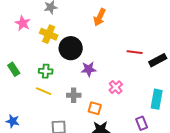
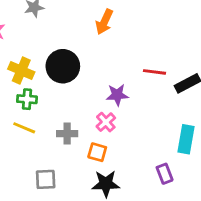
yellow cross: (49, 34) -> (21, 71), moved
purple star: (89, 69) -> (117, 95), moved
pink cross: (116, 87) -> (106, 122), moved

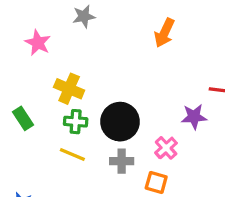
black circle: (63, 66) -> (120, 122), moved
purple star: (117, 95) -> (194, 117), moved

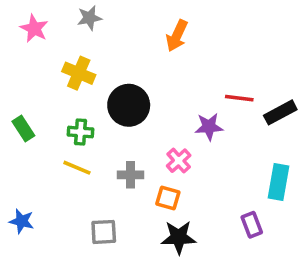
pink star: (38, 43) -> (34, 29), moved
yellow cross: (69, 89) -> (79, 73), moved
black circle: (120, 122) -> (129, 105), moved

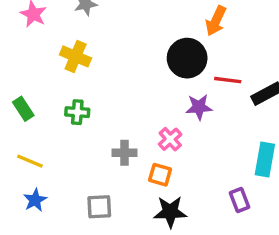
orange arrow: (177, 36) -> (216, 21), moved
black circle: (129, 105) -> (187, 58), moved
yellow line: (77, 168) -> (30, 161), moved
blue star: (22, 221) -> (35, 200), moved, turned 30

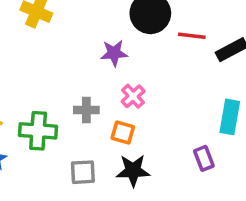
purple star: (199, 107) -> (114, 53), moved
green cross: (77, 112) -> (38, 131), moved, size x1.5
gray square: (99, 207) -> (83, 172), moved

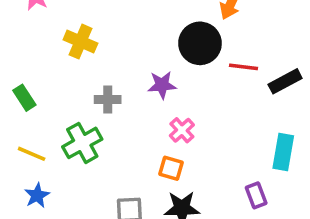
gray cross: (86, 110) -> (108, 99), moved
green cross: (38, 131) -> (82, 143), moved, turned -33

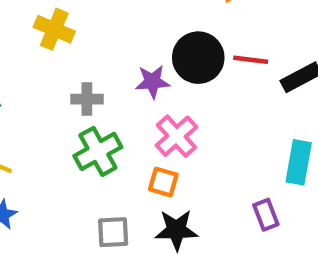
black circle: (200, 43) -> (198, 58), moved
pink cross: (182, 130) -> (176, 136), size x1.4
green cross: (82, 143) -> (98, 151), moved

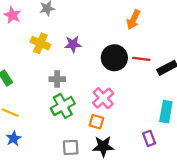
purple star: (152, 82) -> (73, 44), moved

